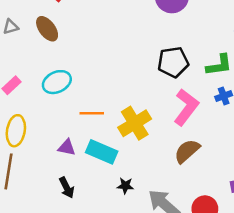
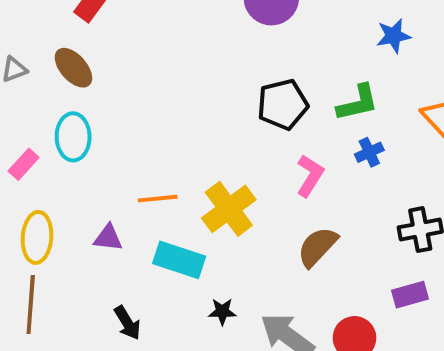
cyan ellipse: (57, 82) -> (73, 137), moved, turned -60
pink L-shape: (186, 107) -> (310, 176), size x0.7
purple triangle: (67, 147) -> (108, 238), moved

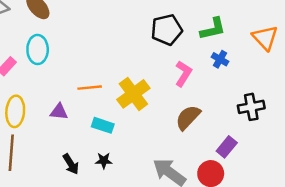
blue cross: (369, 152) -> (220, 59), turned -35
cyan rectangle: (179, 260) -> (103, 125), size x0.7
purple rectangle: (410, 295) -> (227, 147), moved, turned -35
black star: (222, 311) -> (104, 161), moved

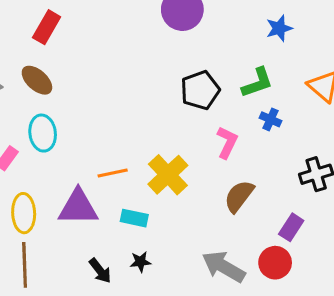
purple triangle: (59, 112) -> (78, 207), size x1.8

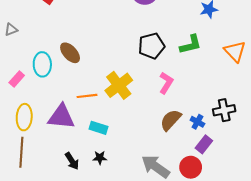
brown ellipse: (37, 80) -> (70, 53), moved
blue cross: (271, 119) -> (197, 122), moved
yellow cross: (168, 175) -> (119, 85), moved

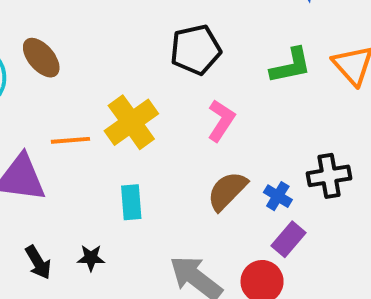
green L-shape: (191, 45) -> (291, 66), moved
cyan rectangle: (99, 128) -> (131, 202), moved, turned 66

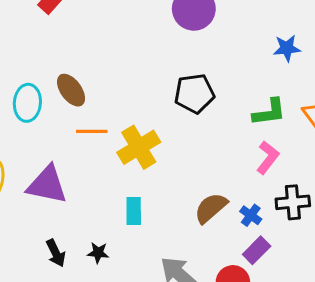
pink L-shape: (221, 121) -> (268, 157), moved
orange line: (70, 140) -> (92, 131), moved

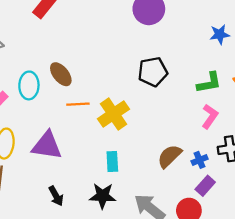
blue cross: (251, 215) -> (200, 160), turned 35
black star: (98, 253) -> (103, 196), moved, size x1.6

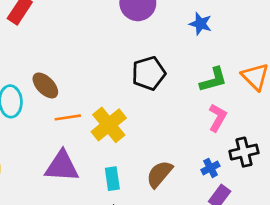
blue star: (220, 34) -> (200, 24), moved, turned 30
purple triangle: (47, 146) -> (62, 166), moved
brown semicircle: (169, 156) -> (159, 174), moved

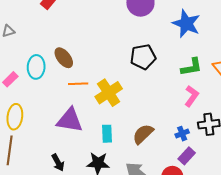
blue star: (200, 24) -> (186, 24), size x1.6

